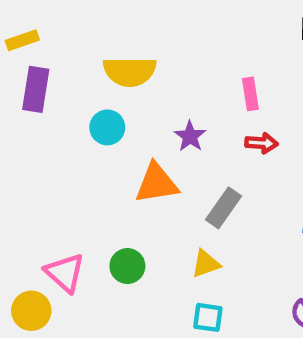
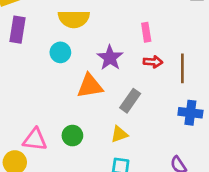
purple star: (190, 136) -> (110, 58), size x1.4
pink triangle: (65, 273) -> (35, 140), turned -35

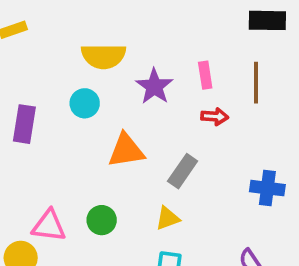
purple rectangle: (17, 30) -> (24, 124), moved
purple star: (110, 58) -> (154, 86), moved
brown line: (182, 68) -> (256, 83), moved

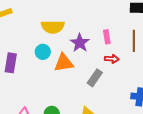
orange triangle: (126, 150) -> (64, 63), moved
gray rectangle: (183, 171) -> (95, 78), moved

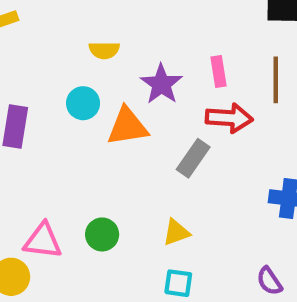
yellow semicircle: (53, 27) -> (104, 50), size x0.6
red arrow: (112, 59) -> (229, 118), size x1.5

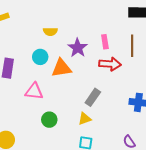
gray rectangle: (193, 158) -> (93, 97), moved
pink triangle: (43, 241) -> (34, 91), moved

